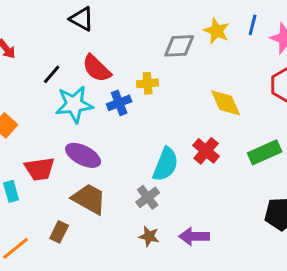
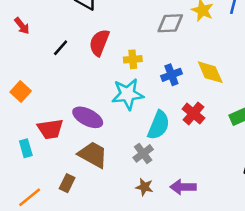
red semicircle: (97, 68) -> (99, 43), turned 68
yellow cross: (148, 83) -> (133, 59), moved
blue cross: (119, 103) -> (171, 75), moved
cyan star: (74, 104) -> (128, 94), moved

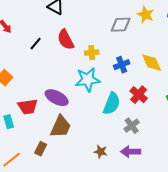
red semicircle: (99, 43) -> (66, 40), turned -50
gray cross: (143, 153) -> (132, 126), moved
brown trapezoid: (93, 155) -> (61, 127), turned 85

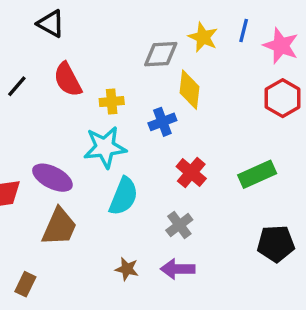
yellow diamond: (152, 63) -> (190, 90), moved, turned 30
cyan semicircle: (112, 104) -> (124, 196), moved
brown rectangle: (41, 149) -> (25, 284), moved

